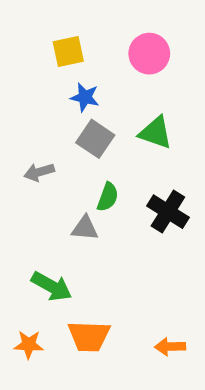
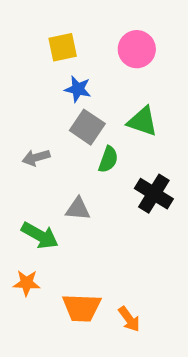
green semicircle: (108, 197) -> (108, 159), moved
green arrow: (52, 286) -> (40, 235), moved
orange star: (29, 345) -> (27, 283), moved
orange arrow: (170, 347) -> (129, 319), moved, turned -124

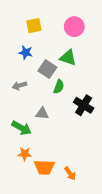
blue star: (78, 89) -> (26, 53), moved
green triangle: (142, 121) -> (68, 58), moved
orange star: (27, 283) -> (25, 154), moved

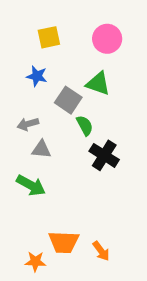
green semicircle: (59, 87) -> (85, 125), turned -48
black cross: (84, 105) -> (104, 155), moved
gray triangle: (42, 114) -> (41, 149), moved
orange star: (25, 154) -> (35, 262), moved

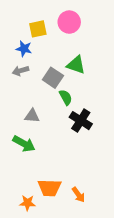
pink circle: (107, 39) -> (69, 22), moved
blue star: (37, 76) -> (24, 49), moved
gray arrow: (28, 124) -> (20, 71), moved

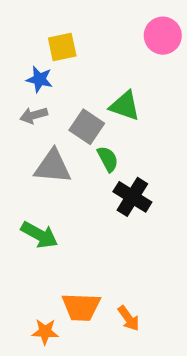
pink circle: (69, 22) -> (163, 36), moved
gray triangle: (32, 116) -> (53, 167), moved, size x1.5

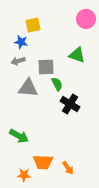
green triangle: (125, 106) -> (77, 55), moved
gray square: (87, 127) -> (46, 67), turned -36
green arrow: (39, 235) -> (19, 136), moved

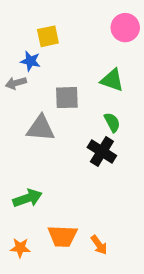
gray arrow: (18, 61) -> (16, 83), moved
green semicircle: (57, 84) -> (112, 122), moved
green arrow: (19, 136) -> (28, 198), turned -48
orange star: (24, 175) -> (20, 248), moved

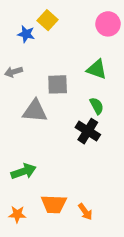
yellow square: (48, 36) -> (48, 20), moved, turned -36
blue star: (30, 61) -> (26, 34), moved

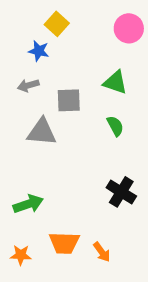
blue star: (26, 34) -> (39, 51), moved
gray arrow: (13, 72) -> (28, 85), moved
black cross: (88, 131) -> (121, 192), moved

